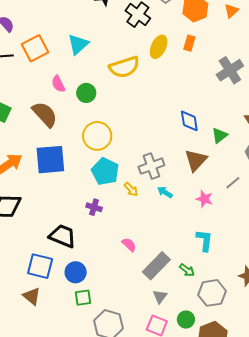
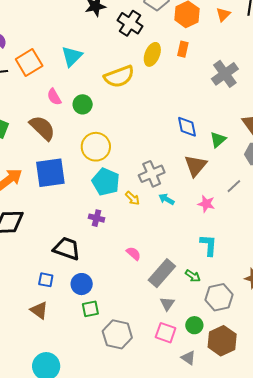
blue square: (40, 266) -> (46, 280), size x0.6

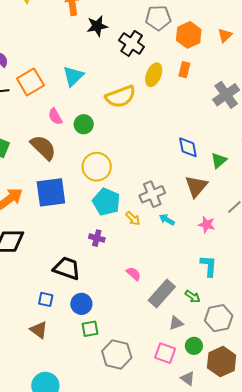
gray triangle: (167, 304) -> (176, 323), moved, turned 35

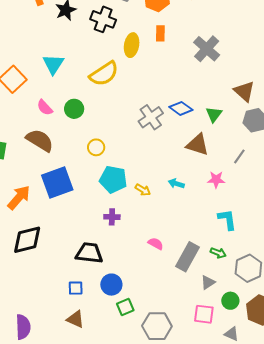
blue diamond: (188, 147) -> (181, 108), turned -30
yellow circle: (97, 167) -> (96, 147), size x0.6
brown triangle: (196, 186) -> (198, 145), turned -40
gray cross: (152, 194) -> (151, 117), moved

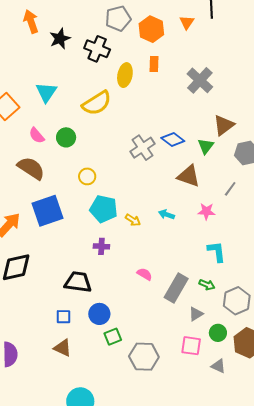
brown triangle: (244, 91) -> (224, 125), moved, turned 40

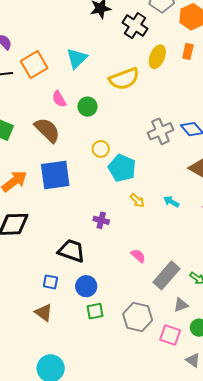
cyan pentagon: (104, 209) -> (122, 168), moved
gray hexagon: (144, 357) -> (138, 317), moved

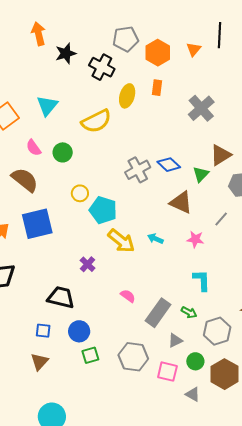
yellow arrow: (137, 200) -> (121, 241), size x1.8
purple cross: (101, 220) -> (88, 264), turned 35
brown triangle: (44, 312) -> (39, 362), turned 42

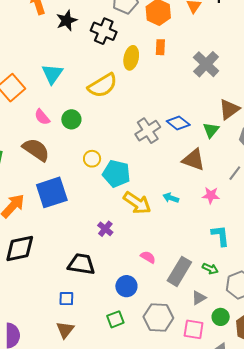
blue circle: (79, 331) -> (126, 286), moved

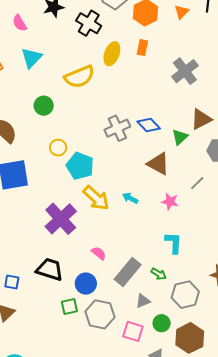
pink semicircle: (42, 117) -> (20, 23), moved
purple cross: (105, 229) -> (61, 219), size x2.0
black trapezoid: (81, 264) -> (50, 269), moved
blue circle: (126, 286) -> (86, 284), moved
green square: (115, 319) -> (69, 307), moved

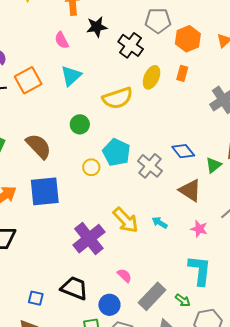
gray cross: (117, 128) -> (150, 166), moved, turned -30
cyan pentagon: (80, 166) -> (116, 152), moved
cyan L-shape: (173, 243) -> (200, 270), size x1.4

